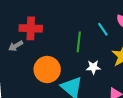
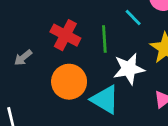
red cross: (31, 28) -> (65, 35), moved, turned 35
white star: (93, 67) -> (129, 69), size x1.6

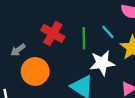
cyan line: (133, 17) -> (108, 32), moved
orange circle: (69, 82) -> (35, 71), moved

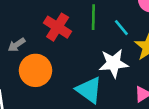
green line: (84, 38) -> (93, 17), moved

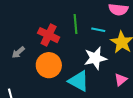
cyan line: (121, 28) -> (98, 30), turned -32
orange circle: (36, 70) -> (49, 65), moved

